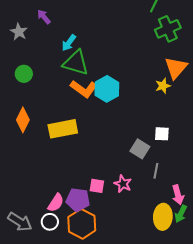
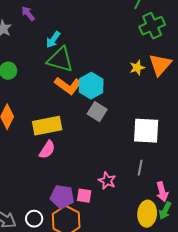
yellow star: (163, 86) -> (137, 68), moved
white square: (162, 134) -> (146, 131), size x1.8
gray square: (140, 149) -> (97, 112), moved
pink square: (97, 186) -> (84, 196), moved
pink semicircle: (56, 203) -> (47, 150), moved

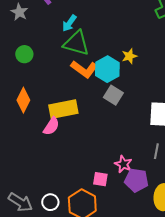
yellow star: (137, 68) -> (129, 56), moved
pink semicircle: (47, 150) -> (51, 126), moved
purple pentagon: (62, 197) -> (136, 180), moved

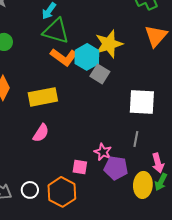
yellow star: (129, 56) -> (109, 44), size x1.8
gray square: (113, 95) -> (100, 74), moved
pink semicircle: (51, 126) -> (41, 133), moved

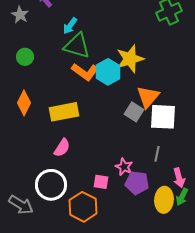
orange triangle: (156, 36) -> (148, 97), moved
gray square: (100, 74) -> (134, 112), moved
white circle: (30, 190) -> (51, 185), moved, size x1.8

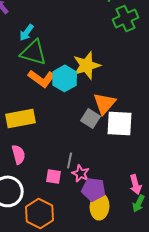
pink semicircle: (62, 148) -> (19, 154), turned -48
gray line: (157, 154) -> (70, 160), moved
pink square: (101, 182) -> (54, 176), moved
yellow ellipse: (164, 200) -> (100, 206), moved

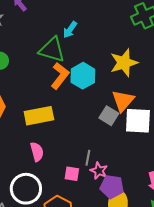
cyan arrow: (27, 32) -> (70, 30), moved
yellow star: (87, 65) -> (124, 63), moved
orange L-shape: (42, 78) -> (60, 76), turned -88

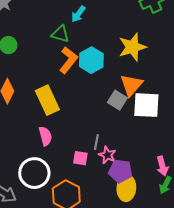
green triangle: (52, 50) -> (60, 34), size x0.7
yellow rectangle: (39, 116) -> (47, 100), turned 76

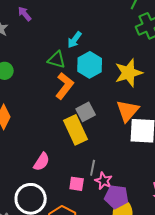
cyan hexagon: (91, 60) -> (90, 65), moved
yellow rectangle: (47, 100) -> (76, 130), moved
gray square: (117, 100) -> (86, 112), moved, turned 30
pink semicircle: (45, 136) -> (42, 162), turned 48

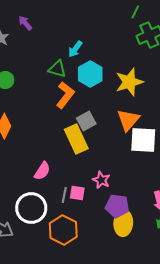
gray line: (93, 168) -> (64, 195), moved
pink star: (104, 181) -> (101, 180), moved

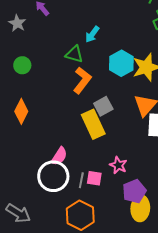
cyan hexagon: (90, 74) -> (121, 63), moved
purple pentagon: (117, 206) -> (134, 191), turned -30
white circle: (31, 208) -> (53, 176), moved

